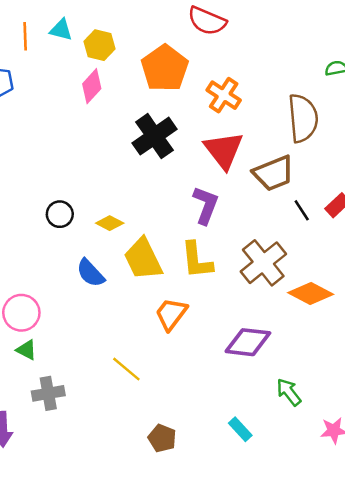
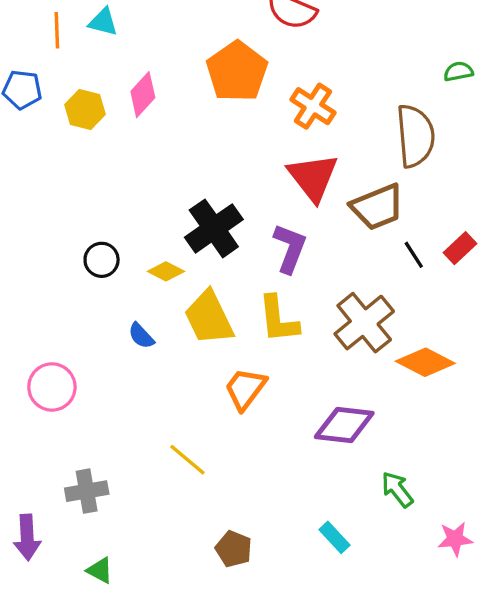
yellow hexagon: (99, 45) -> (85, 109), moved
black cross: (154, 136) -> (214, 228), moved
blue semicircle: (90, 273) -> (141, 336), size x0.7
green triangle: (26, 350) -> (100, 570), moved

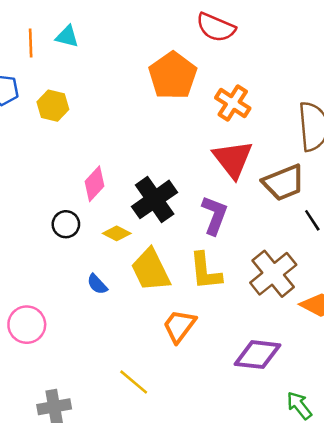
pink diamond: (143, 95) -> (95, 184), moved

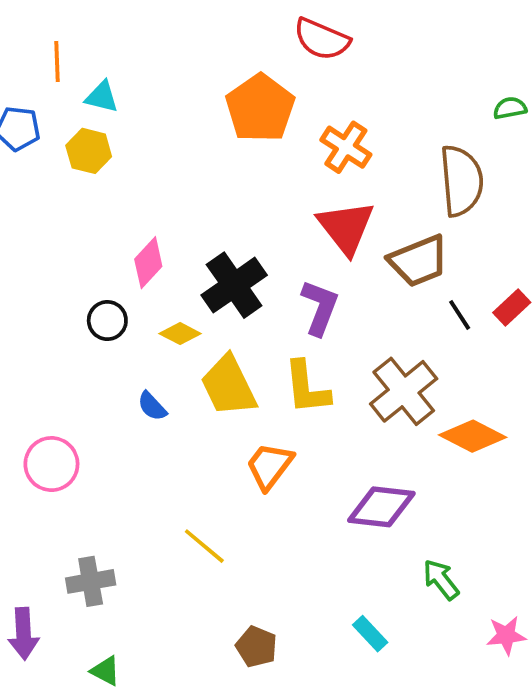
cyan triangle: (67, 37) -> (102, 97), moved

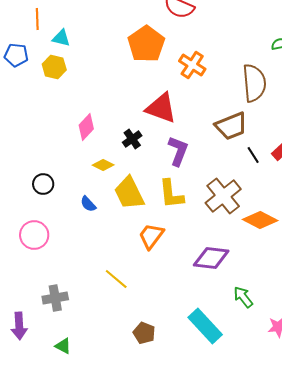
red triangle: (346, 227) -> (161, 108), moved, turned -32
black cross: (234, 285) -> (132, 139), size x0.6
black circle: (107, 321) -> (43, 184), moved
cyan rectangle: (370, 634) -> (205, 326), size x1.8

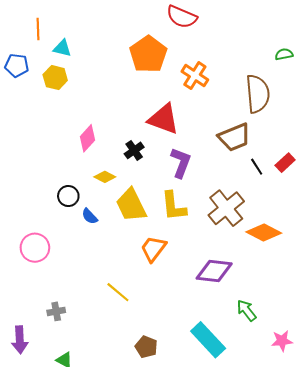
black circle: (43, 184) -> (68, 196), moved
gray cross: (55, 298) -> (56, 311), size x0.7

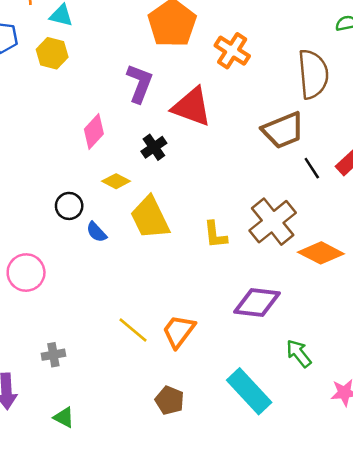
purple L-shape: (181, 163) -> (140, 83), moved
yellow L-shape: (174, 206) -> (215, 235), moved, size x0.7
orange trapezoid: (153, 249) -> (179, 331), moved

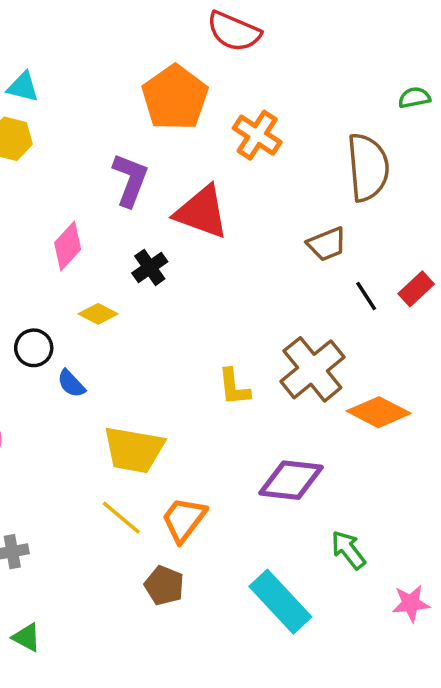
brown trapezoid: (283, 130) -> (327, 244), size x0.7
yellow trapezoid: (150, 218) -> (134, 450), moved, turned -54
brown pentagon: (170, 400) -> (164, 586), moved

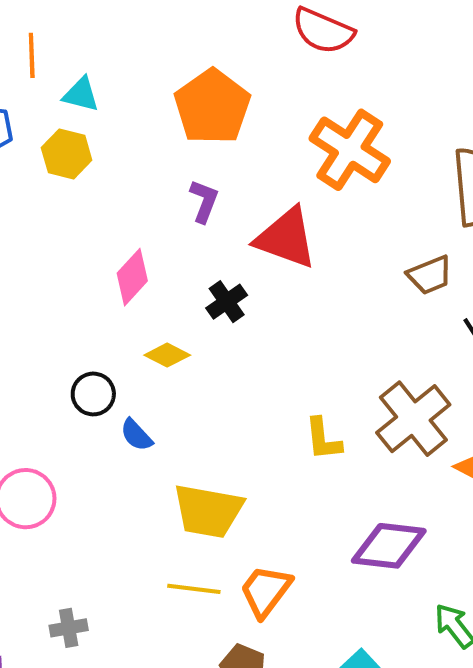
orange pentagon: (175, 98) -> (212, 107), moved
orange cross: (257, 135) -> (350, 150), size x1.4
purple L-shape: (130, 180) -> (204, 201), size x0.7
yellow line: (121, 518) -> (194, 589), turned -33

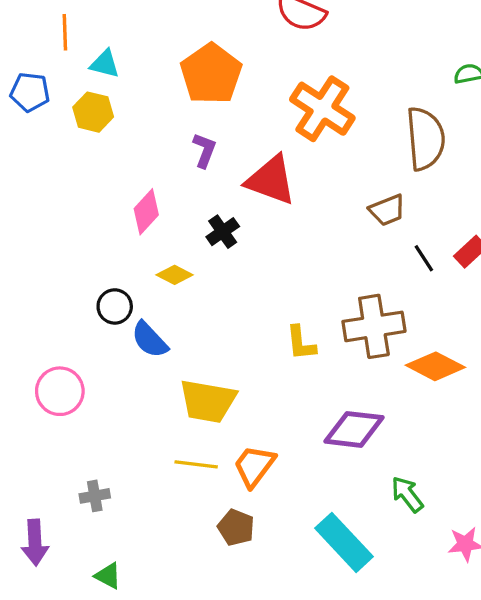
brown cross: (413, 419) -> (374, 326), turned 30
blue semicircle: (136, 435) -> (150, 340), size x1.4

